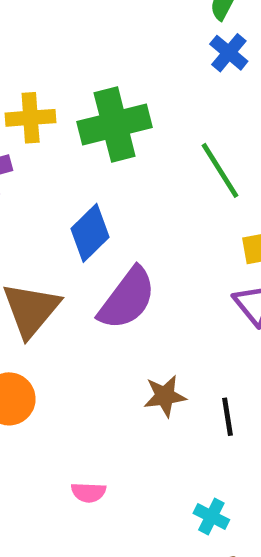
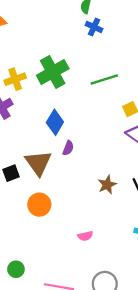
green line: (220, 170) -> (104, 80), turned -60
purple semicircle: (127, 299) -> (68, 148), moved, size x0.5

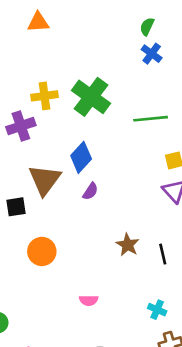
green cross: (53, 72) -> (91, 97), turned -36
brown triangle: (38, 163) -> (45, 180), moved
brown star: (107, 185) -> (128, 245), turned -30

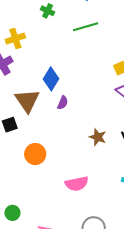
green cross: (91, 97) -> (48, 11), moved, size x0.5
green line: (151, 119) -> (86, 27), moved
pink semicircle: (89, 300) -> (77, 184), size x1.6

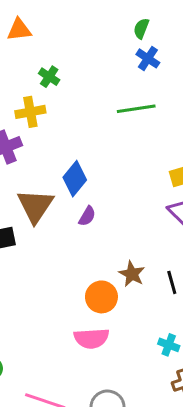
green cross: (48, 11) -> (49, 77), moved
orange circle: (35, 154) -> (101, 297), moved

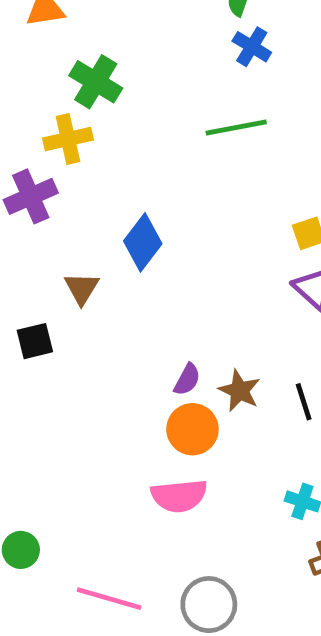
green cross: (49, 77) -> (96, 82), size x1.5
brown triangle: (35, 206) -> (82, 288), size x0.6
purple semicircle: (87, 216) -> (187, 379), moved

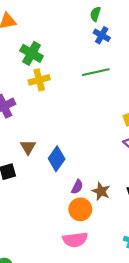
yellow cross: (68, 139) -> (39, 80), moved
blue diamond: (143, 242) -> (57, 159), moved

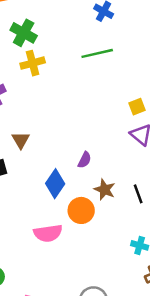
blue diamond: (57, 159) -> (55, 184), moved
purple semicircle: (77, 187) -> (85, 160), moved
pink semicircle: (75, 240) -> (48, 233), moved

